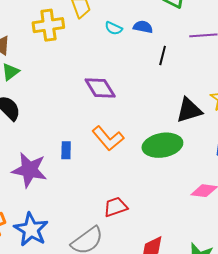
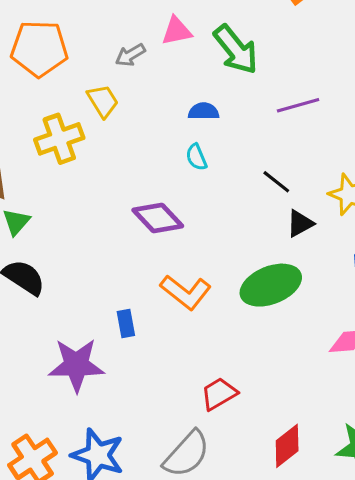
cyan semicircle: (114, 28) -> (196, 157), moved, turned 54
black line: (163, 55) -> (276, 182), moved, turned -54
black triangle: (189, 110) -> (300, 223), size x0.7

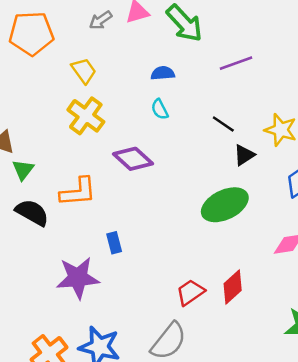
gray arrow: (130, 55) -> (101, 20), moved
yellow cross: (59, 139) -> (86, 116), moved, turned -30
orange L-shape: (186, 292) -> (78, 192), moved, turned -39
red diamond: (287, 446) -> (233, 287), moved

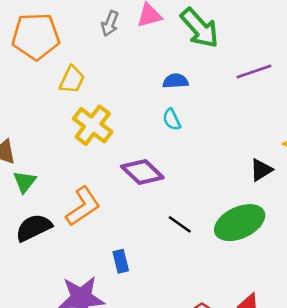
gray arrow: (101, 20) -> (110, 23), turned -35
yellow trapezoid: (84, 71) -> (72, 80), moved, turned 60
black line: (223, 124) -> (180, 224), moved
orange L-shape: (78, 192) -> (83, 206), turned -30
black semicircle: (32, 213) -> (34, 228), turned -56

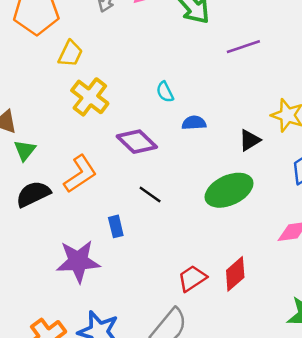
blue semicircle: (175, 81) -> (194, 123), moved
black line: (180, 224) -> (150, 195), moved

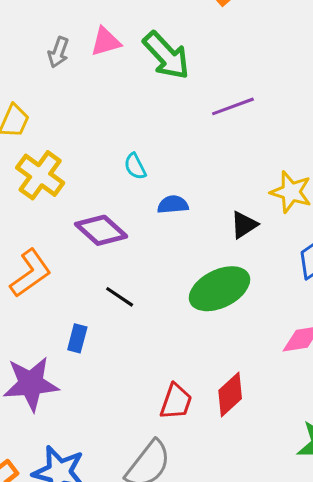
blue rectangle: (116, 226) -> (77, 338), turned 30
red trapezoid: (192, 278) -> (176, 402), turned 144

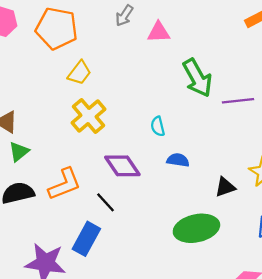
gray arrow: (58, 52) -> (124, 16), moved
green arrow: (166, 56) -> (197, 78), moved
black line: (120, 297) -> (106, 202), moved
blue rectangle: (77, 338) -> (86, 239), size x1.6

